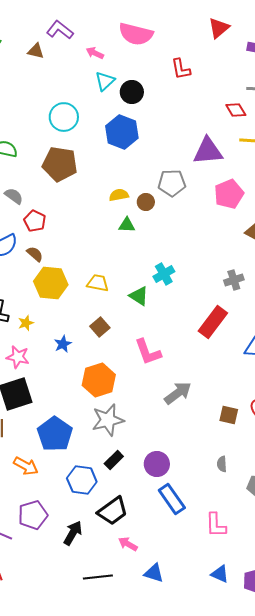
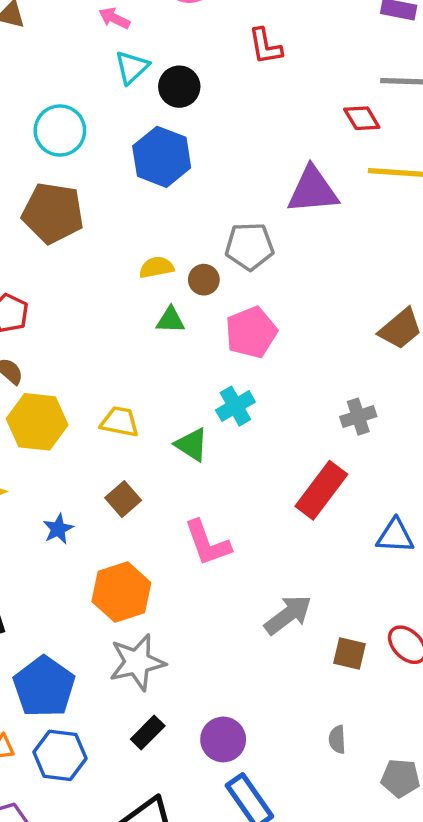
pink pentagon: (229, 194) -> (251, 332), moved
gray arrow: (178, 393) -> (288, 615), moved
blue hexagon: (82, 480) -> (60, 755), moved

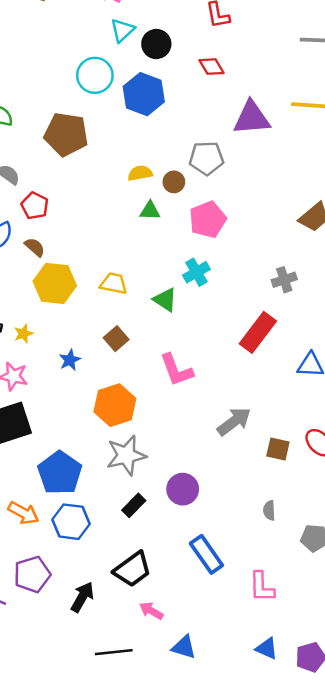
red diamond: (362, 118) -> (211, 67), moved
cyan circle: (60, 130) -> (95, 75), moved
purple circle: (223, 739) -> (183, 489), moved

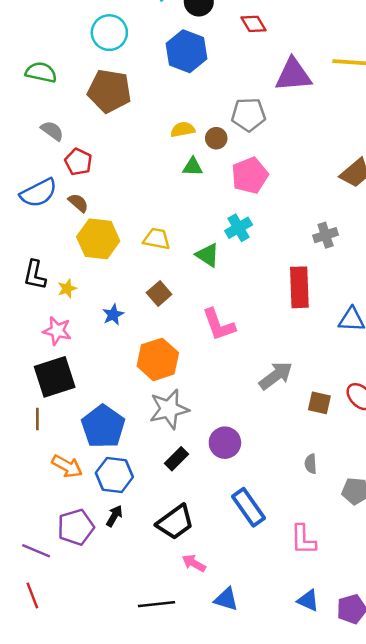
cyan circle: (95, 75) -> (109, 33), moved
red rectangle: (258, 332) -> (299, 287), turned -39
black arrow: (82, 597) -> (114, 516), moved, size x0.7

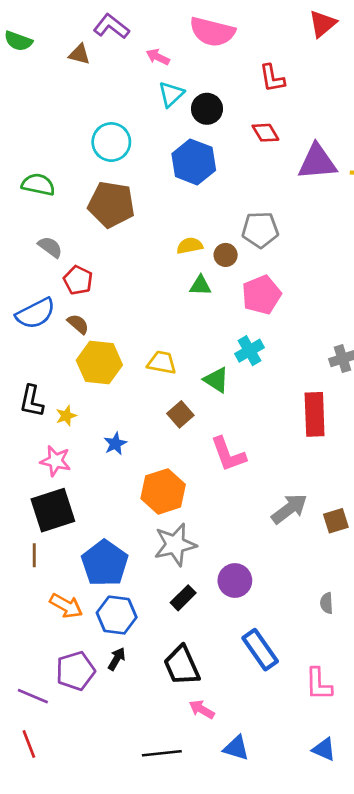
purple triangle: (293, 75) -> (317, 162), moved
brown square: (159, 294) -> (180, 414), moved
brown square: (319, 403) -> (336, 521), moved, turned -30
black trapezoid: (175, 522) -> (182, 666), turned 102

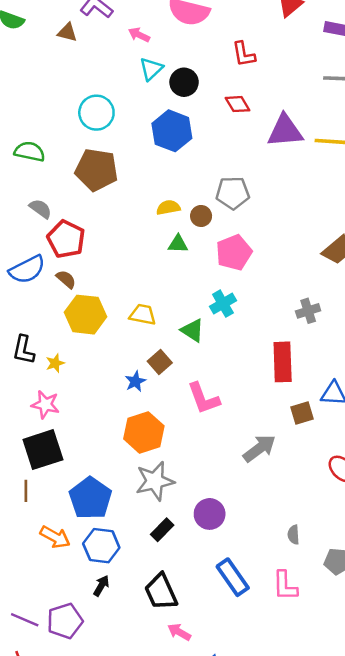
red pentagon: (78, 280) -> (66, 239), size x1.4
blue star: (115, 444) -> (135, 381), moved
brown square: (336, 521) -> (302, 413), moved
purple pentagon: (75, 671) -> (65, 621), moved
pink L-shape: (319, 684) -> (285, 586), moved

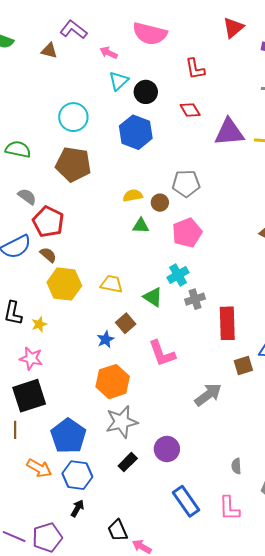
gray cross: (308, 311) -> (195, 299), moved
black trapezoid: (161, 592) -> (118, 530), moved, size x0.7

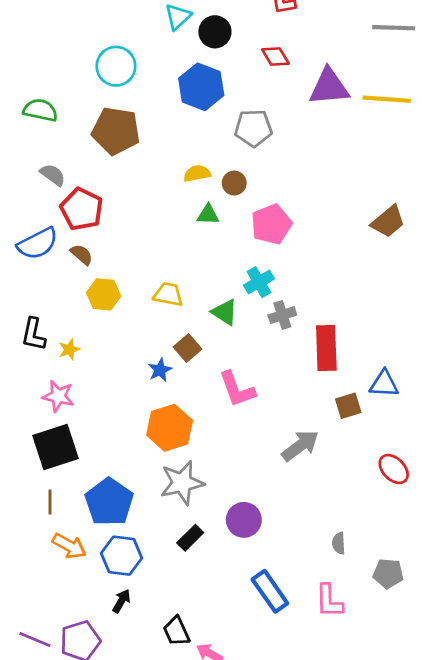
gray pentagon: (186, 183) -> (253, 128), moved
yellow hexagon: (64, 284) -> (104, 294), size x0.7
brown line: (15, 430) -> (50, 502), moved

